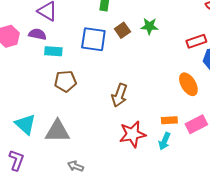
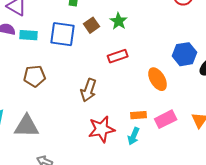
green star: (149, 26) -> (119, 21), turned 30
red rectangle: (196, 41) -> (118, 56), moved
cyan rectangle: (53, 51) -> (29, 35), moved

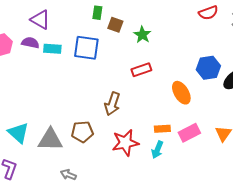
brown square: (92, 25) -> (115, 25), moved, turned -35
brown pentagon: (35, 76) -> (82, 132), moved

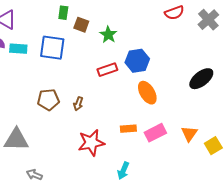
blue hexagon: (208, 68) -> (137, 61), moved
brown arrow: (112, 104) -> (78, 104), size x0.6
brown pentagon: (82, 132) -> (48, 100), moved
cyan arrow: (157, 150) -> (123, 171), moved

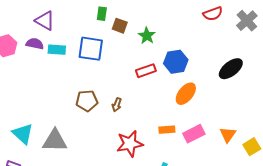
black ellipse: (201, 79) -> (231, 69), moved
orange ellipse: (147, 93) -> (186, 94), turned 70

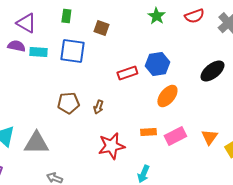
green rectangle: (102, 14) -> (66, 16), moved
green star: (147, 36) -> (156, 16), moved

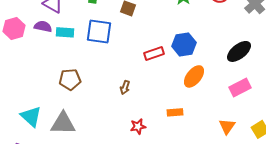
brown pentagon: (68, 103) -> (70, 79), moved
pink rectangle: (175, 136) -> (240, 87), moved
orange triangle: (209, 137) -> (227, 126), moved
red star: (111, 146) -> (138, 126), size x0.6

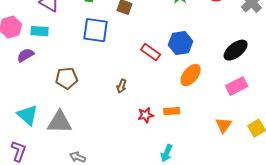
purple semicircle: (43, 26) -> (26, 55), moved, turned -42
cyan rectangle: (65, 32) -> (40, 31), moved
red rectangle: (154, 53) -> (151, 52), turned 54
red star: (138, 126) -> (146, 115), moved

